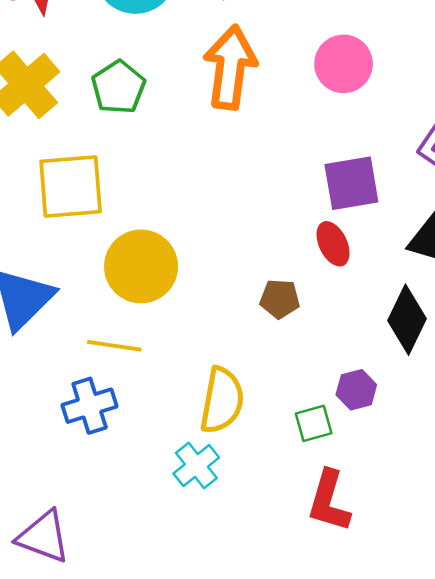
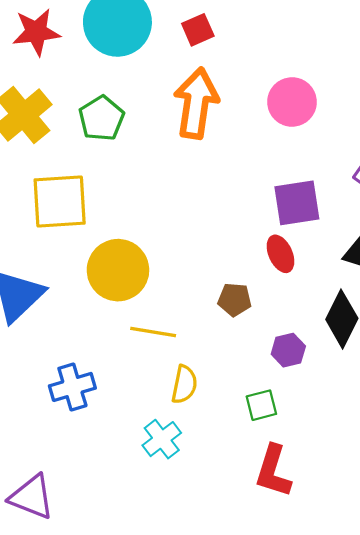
yellow line: (114, 346) -> (153, 332), moved
purple hexagon: (356, 390) -> (288, 350), moved
yellow semicircle: (222, 400) -> (184, 384), size x0.7

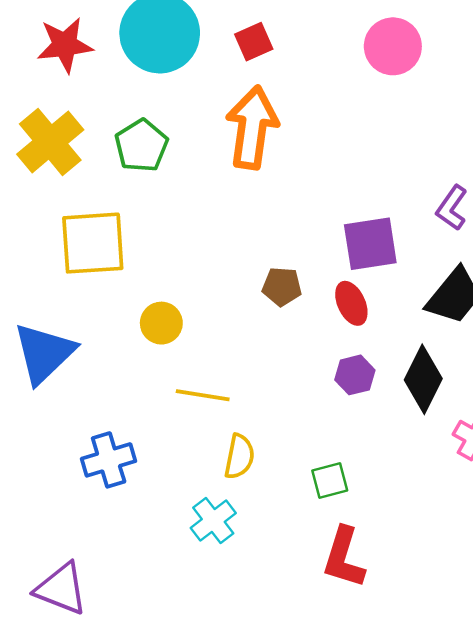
pink circle: (292, 102) -> (393, 46), moved
yellow circle: (118, 270) -> (161, 323), size x0.6
brown pentagon: (235, 300) -> (282, 286), moved
purple hexagon: (288, 350) -> (355, 375), moved

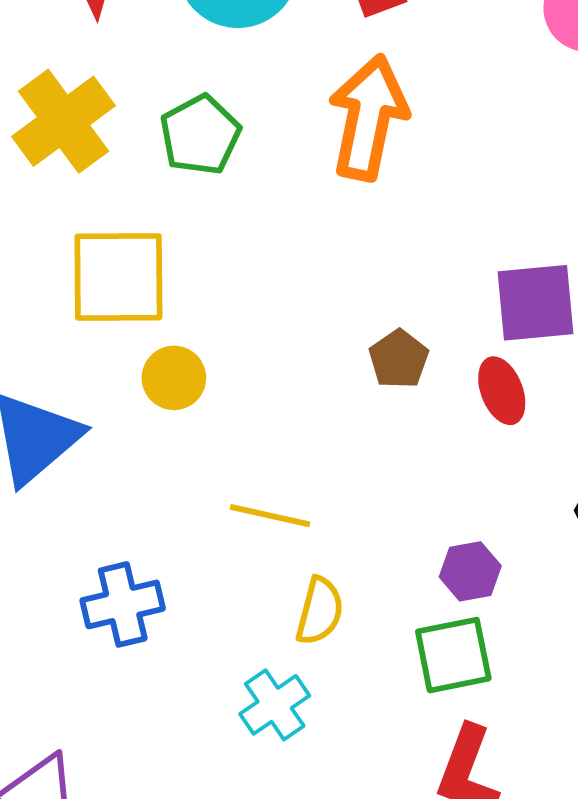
brown pentagon: (282, 286) -> (399, 359), turned 30
yellow circle: (161, 323) -> (174, 378), moved
purple hexagon: (355, 375) -> (470, 571), moved
green square: (330, 480) -> (453, 655), size x1.4

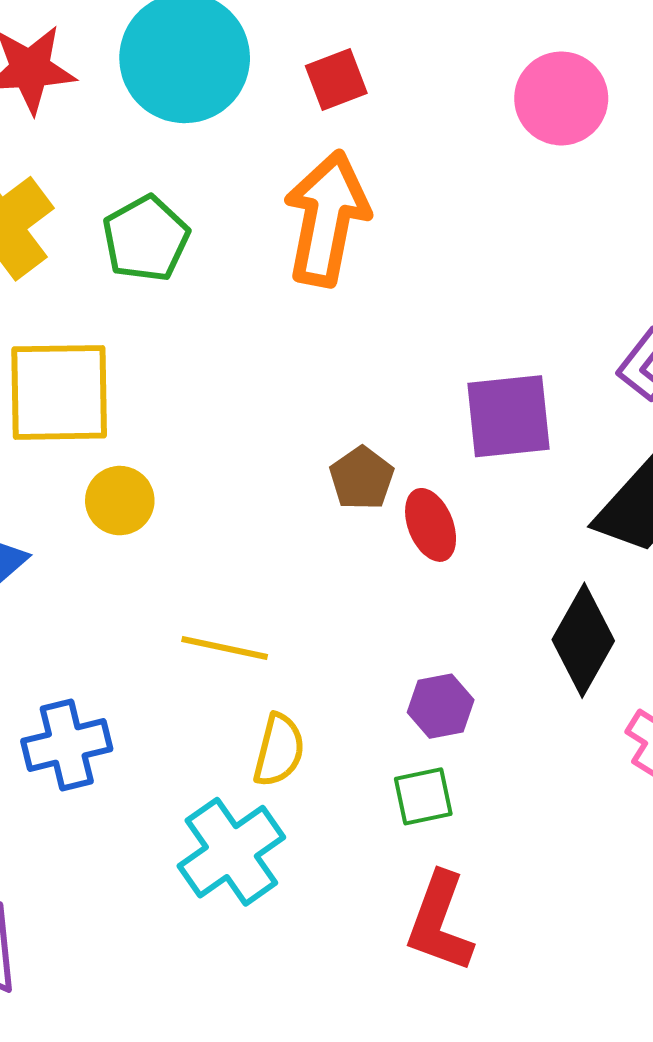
red ellipse: (502, 391) -> (431, 525), moved
green square: (453, 655) -> (423, 796), size x0.7
cyan cross: (275, 705) -> (231, 852), size x1.4

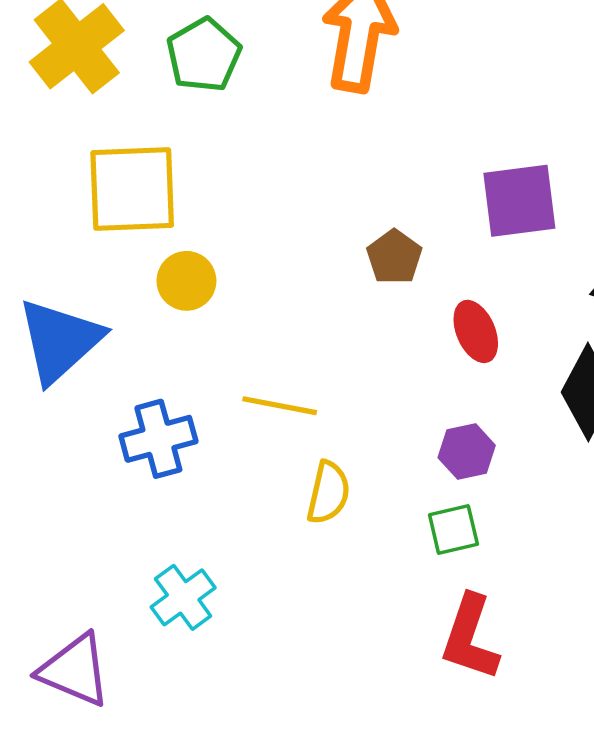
red ellipse: (431, 525) -> (476, 331), moved
blue cross: (67, 745) -> (158, 439), moved
cyan cross: (231, 852) -> (183, 597), moved, size x0.7

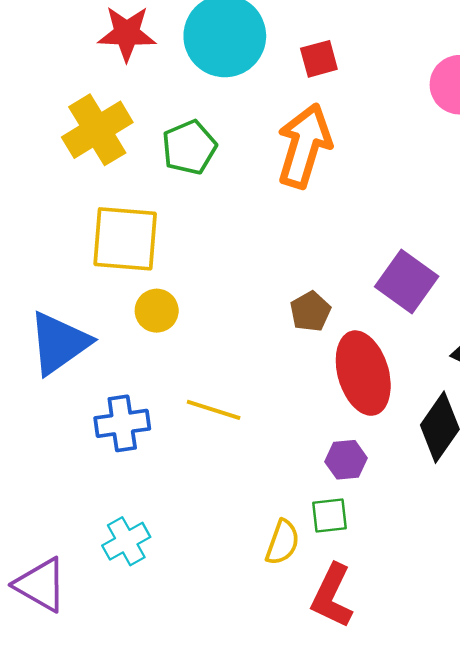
purple square: (519, 201) -> (407, 282), turned 36
red ellipse: (476, 331) -> (363, 373), size x1.8
yellow semicircle: (328, 493) -> (283, 542), moved

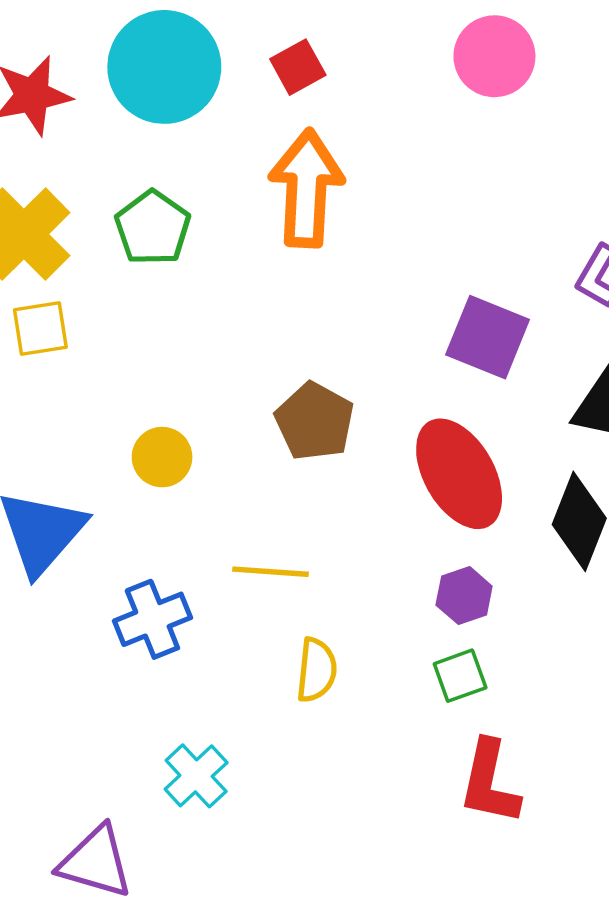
yellow square: (125, 239) -> (40, 329), moved, size x0.6
brown pentagon: (310, 312) -> (315, 421), moved, size x1.4
yellow semicircle: (283, 542) -> (316, 670), moved

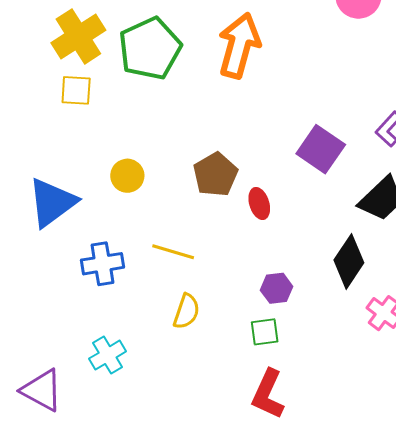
green pentagon: (153, 228) -> (150, 49), size x1.5
red ellipse: (459, 474) -> (259, 203), moved, size x0.5

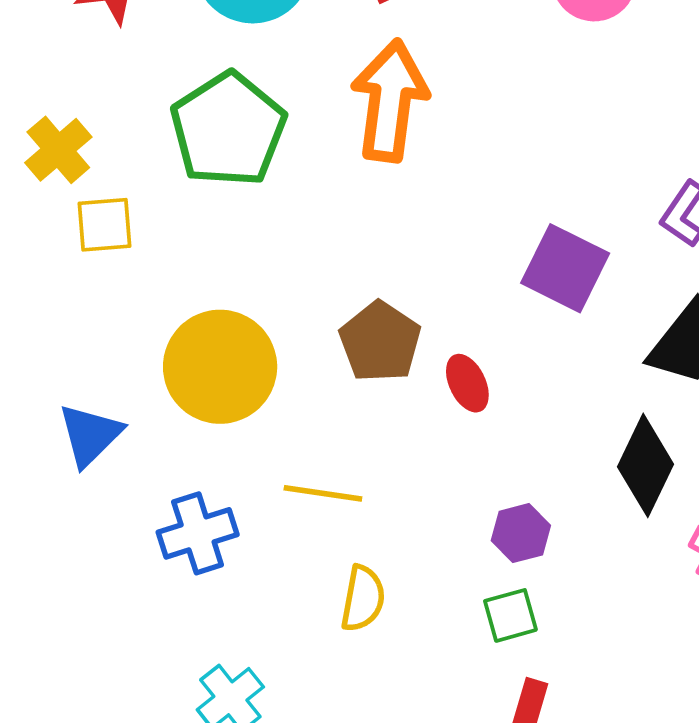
yellow cross: (78, 36) -> (58, 150), moved, size x0.7
yellow circle: (127, 176) -> (220, 367), size x1.8
blue triangle: (52, 202) -> (90, 435), size x0.7

